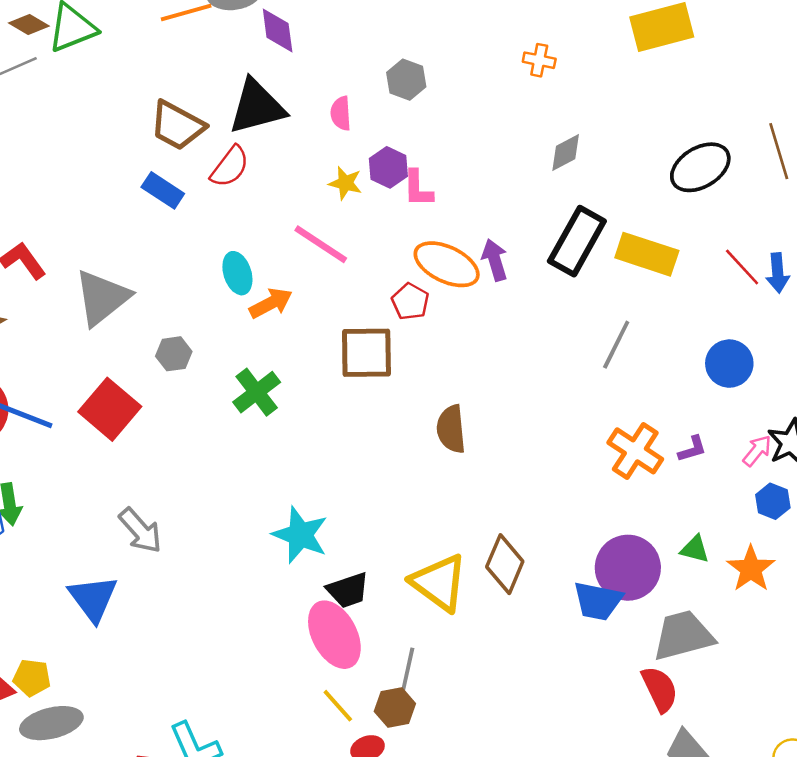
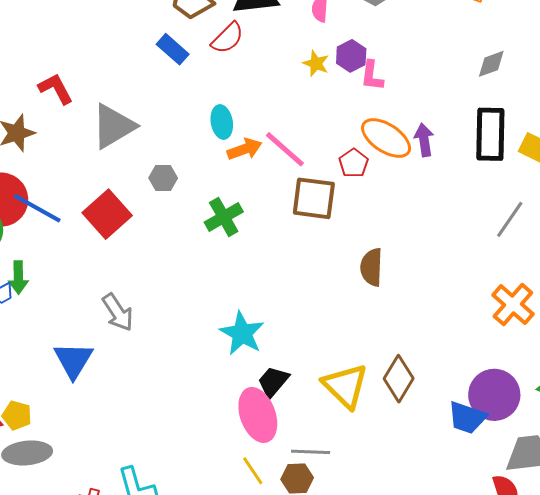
black rectangle: (577, 241) -> (490, 134), turned -36
pink line: (321, 244) -> (285, 149), moved
black trapezoid: (348, 590) -> (273, 382), turned 141
gray line: (407, 672) -> (311, 452), turned 72

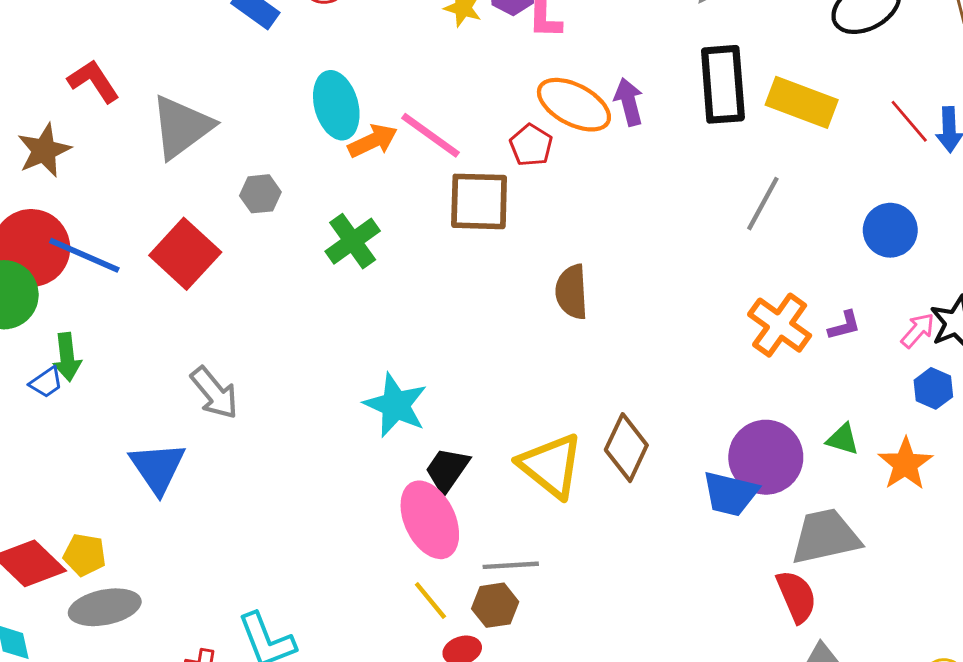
cyan ellipse: (222, 122) -> (336, 105), size x1.4

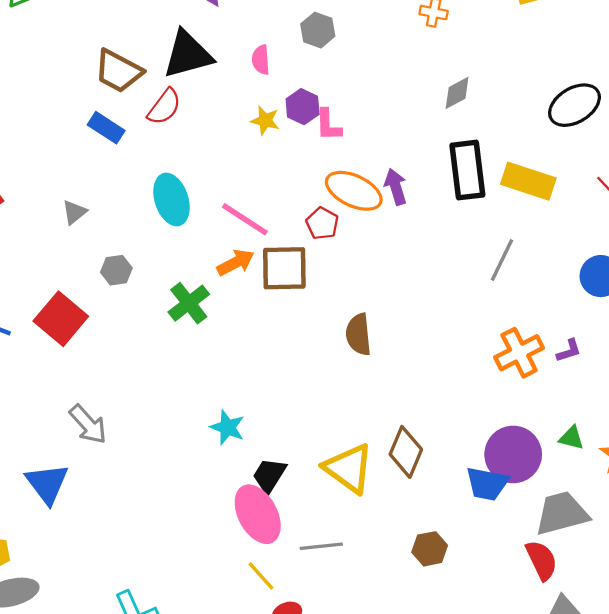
gray triangle: (182, 127) -> (74, 212), moved, size x0.5
orange arrow: (373, 141) -> (236, 263), moved
orange cross: (780, 325) -> (519, 353), turned 30
cyan star: (396, 405) -> (227, 427), size x0.7
brown hexagon: (495, 605) -> (430, 549), moved

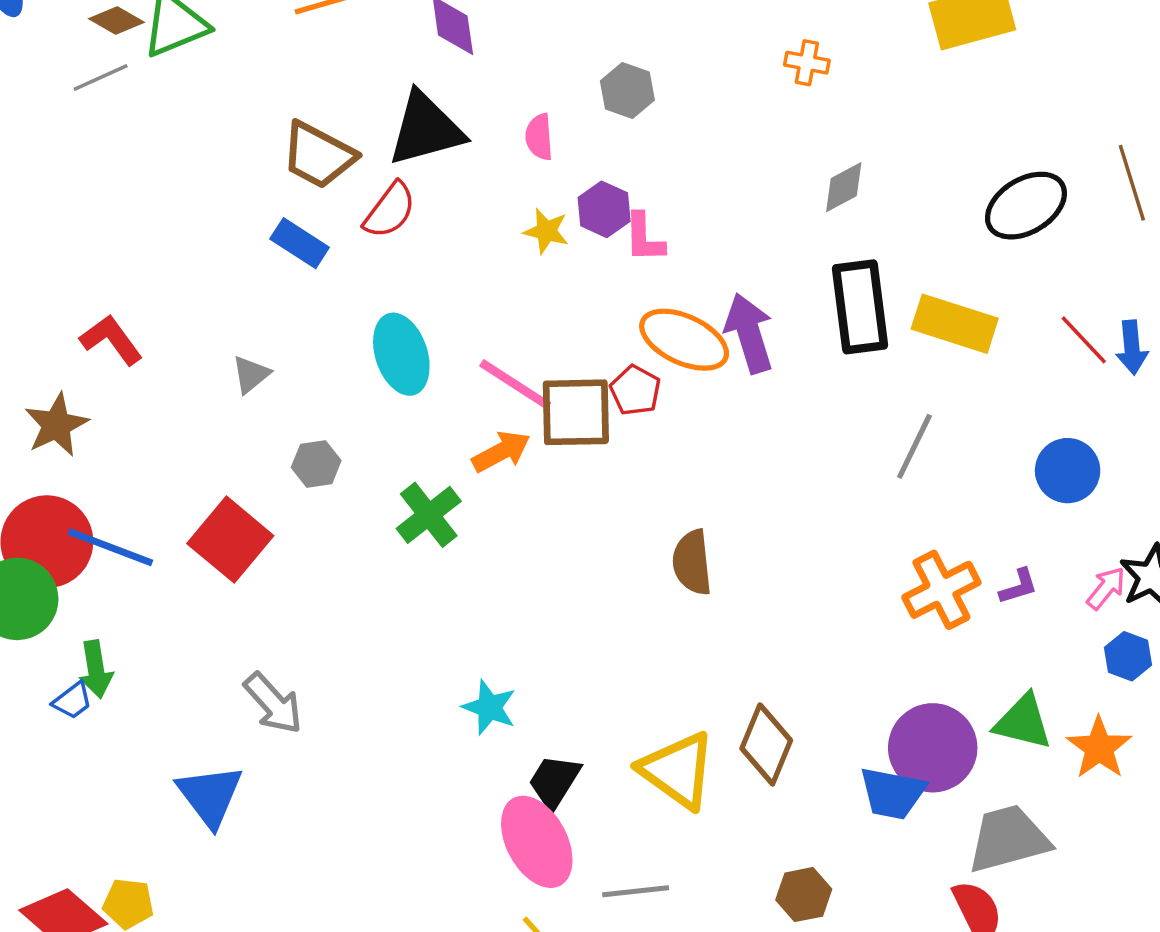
purple arrow: (396, 187) -> (749, 333), size x1.4
brown square: (284, 268) -> (576, 412), moved
green triangle: (571, 438) -> (1023, 722), size x1.5

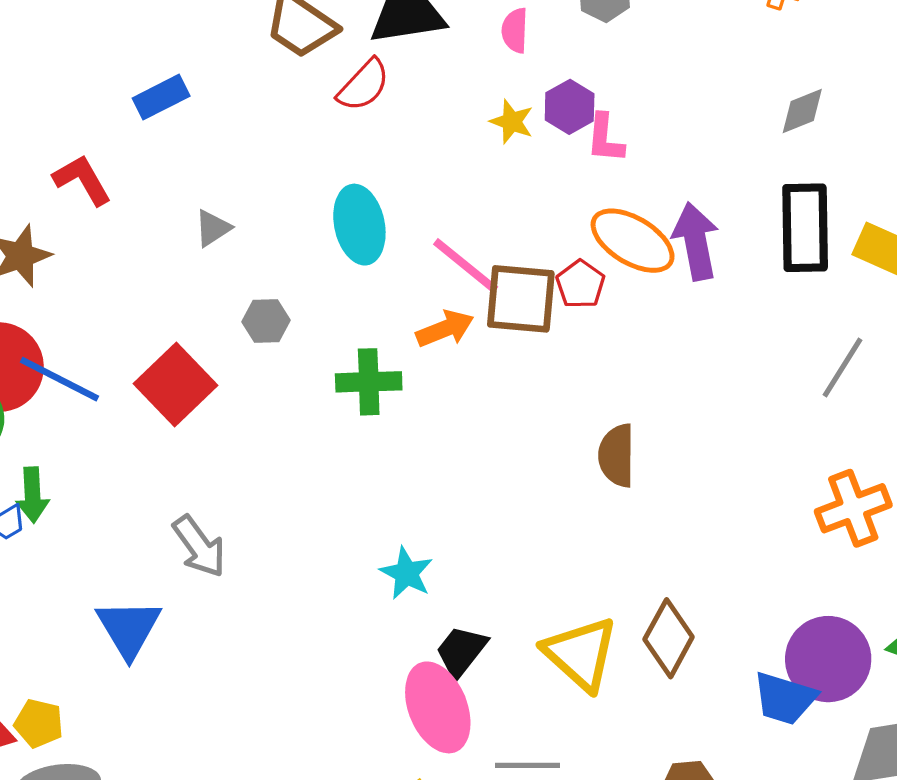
blue rectangle: (300, 243) -> (161, 97), moved, turned -66
green cross: (429, 515) -> (369, 382), turned 30

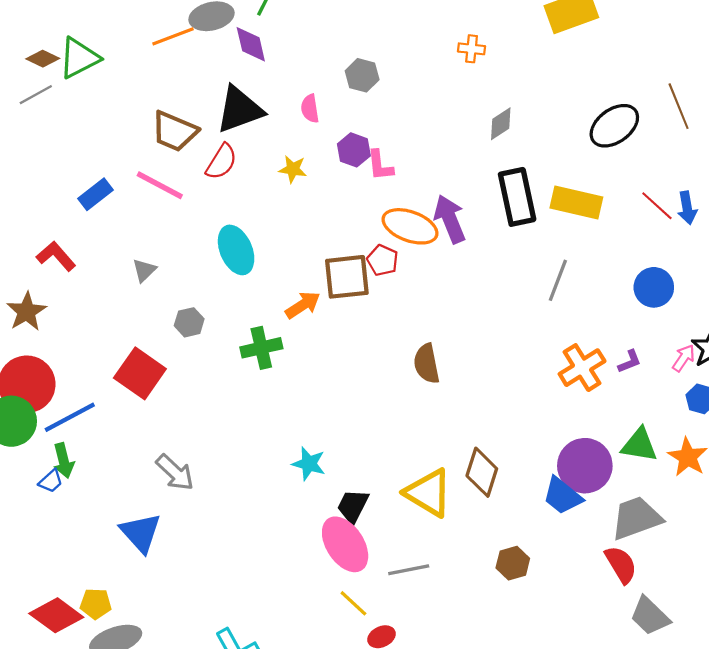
yellow star: (512, 122) -> (293, 169), moved
pink line: (466, 266) -> (160, 185), moved
blue line: (59, 379) -> (70, 417), moved, turned -44
blue trapezoid: (785, 698) -> (562, 496), turned 33

